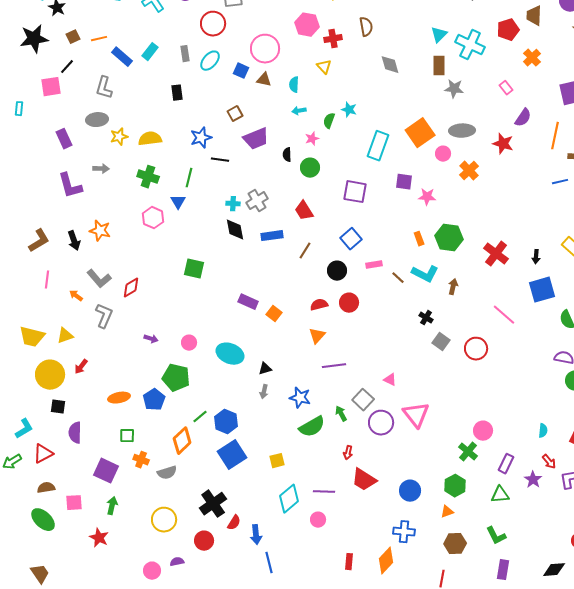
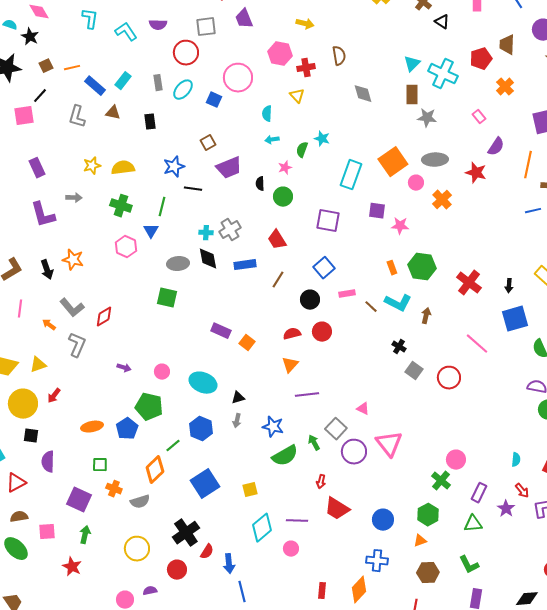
brown triangle: (264, 80) -> (113, 113), moved
gray ellipse: (97, 120) -> (178, 264), moved
blue hexagon: (226, 422) -> (201, 429), moved

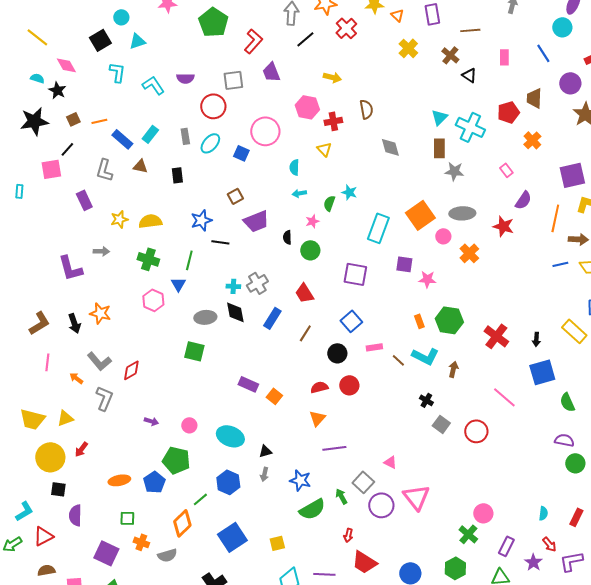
purple rectangle: (37, 168) -> (84, 200), moved
blue rectangle: (245, 265) -> (272, 318), turned -50

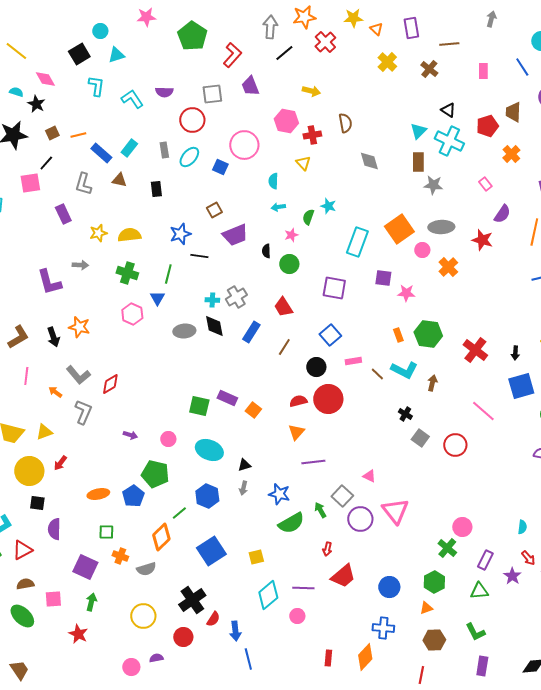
black triangle: (469, 75) -> (448, 110), moved
green square: (194, 351) -> (199, 406), moved
red circle: (349, 385) -> (328, 399), size x1.5
red trapezoid: (364, 562) -> (343, 576), turned -72

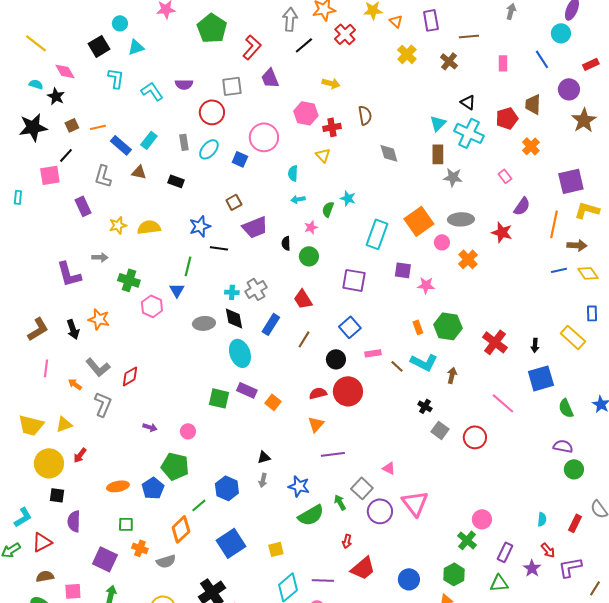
black rectangle: (156, 189) -> (176, 181), turned -63
green cross: (127, 273) -> (129, 280), moved
cyan ellipse: (209, 450) -> (240, 353), moved, turned 48

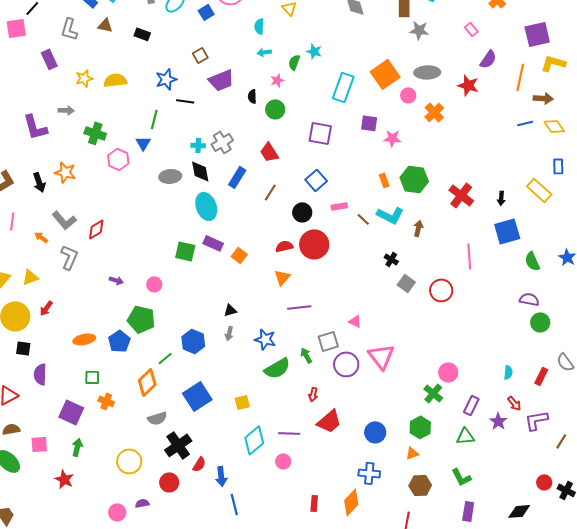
blue square: (240, 159) -> (206, 12), turned 35
pink line: (503, 403) -> (469, 256), turned 45
gray square: (362, 488) -> (328, 341), turned 30
gray semicircle: (166, 561) -> (157, 418), moved

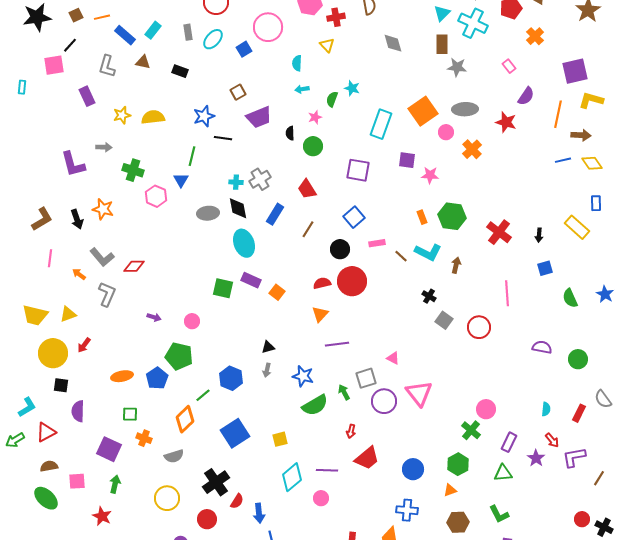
red diamond: (96, 229) -> (134, 266), turned 30
blue square: (507, 231) -> (545, 268), size x0.6
purple semicircle: (529, 299) -> (542, 347), moved
gray semicircle: (157, 418) -> (174, 456), moved

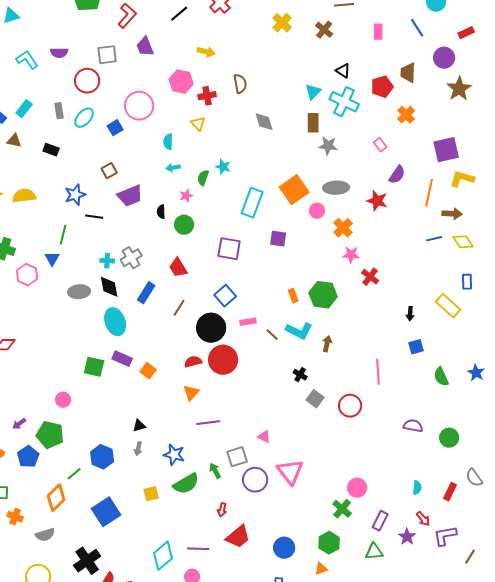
pink star: (430, 175) -> (351, 255), moved
red cross: (499, 232) -> (370, 277), moved, size x0.7
black circle: (340, 249) -> (211, 328), size x1.5
purple arrow: (154, 317) -> (19, 424), moved, turned 128
yellow square: (280, 439) -> (151, 494), moved

